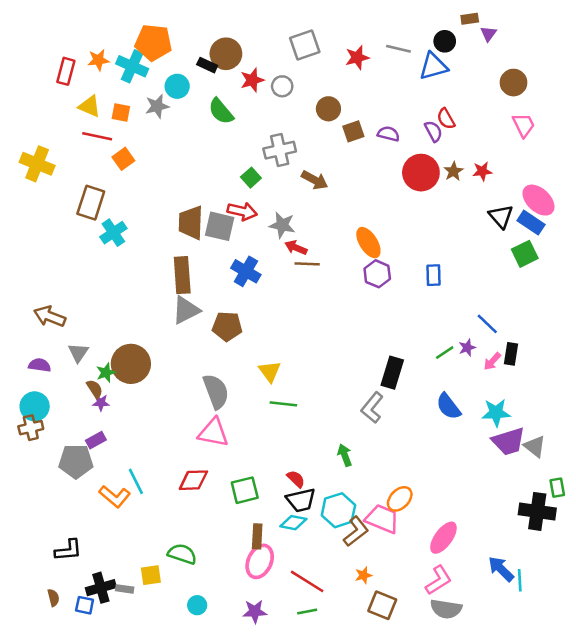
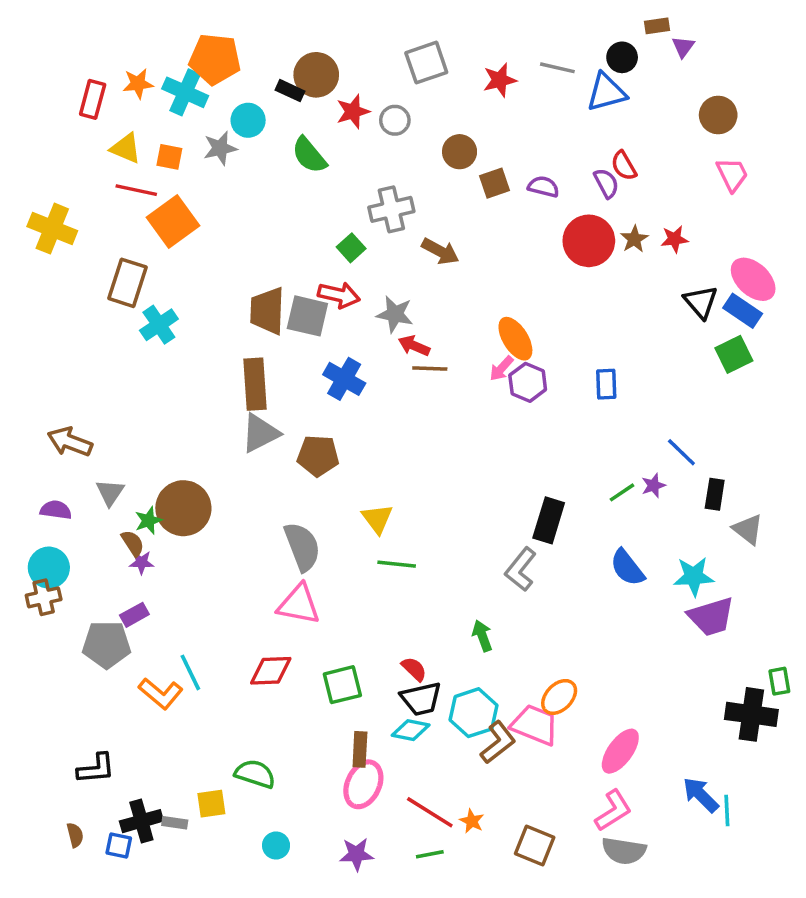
orange square: (123, 159) -> (173, 222), size x1.6
pink arrow: (492, 361) -> (501, 368), moved
gray triangle: (535, 446) -> (748, 529), moved
orange star: (363, 575) -> (472, 821), moved, turned -30

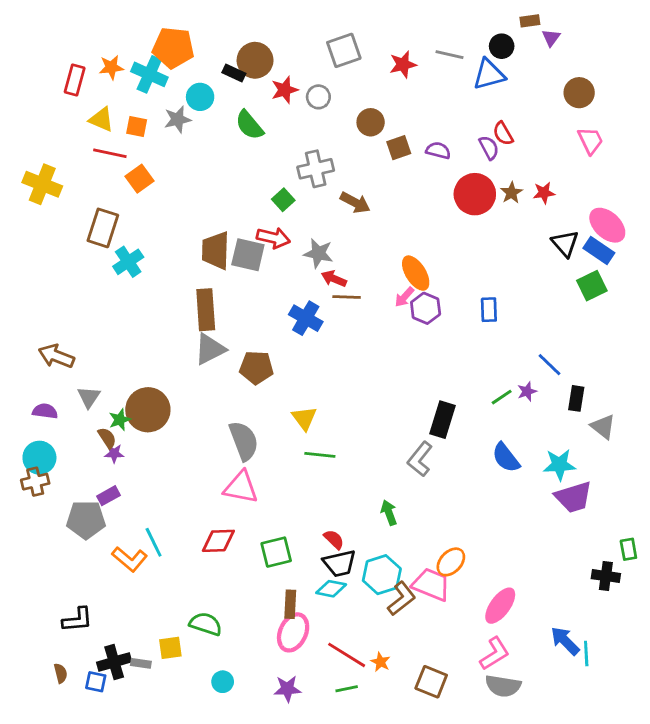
orange square: (173, 222) -> (139, 179), size x0.7
blue cross: (344, 379) -> (306, 318), moved
black cross: (751, 714) -> (606, 576), size x0.7

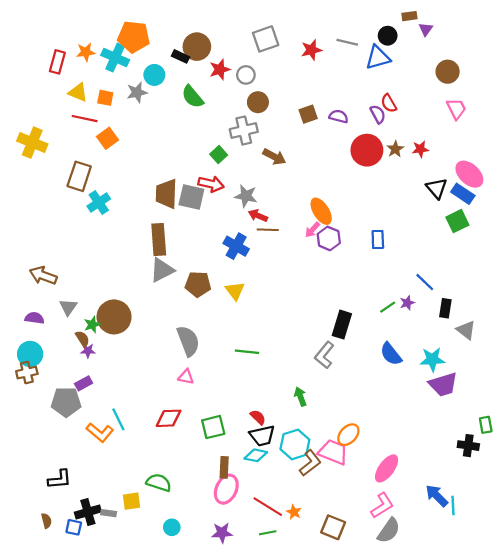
brown circle: (371, 122) -> (258, 102), moved
yellow triangle: (304, 418) -> (235, 291), moved
pink triangle: (241, 487) -> (186, 377), size x0.6
gray semicircle: (503, 686) -> (389, 531), turned -64

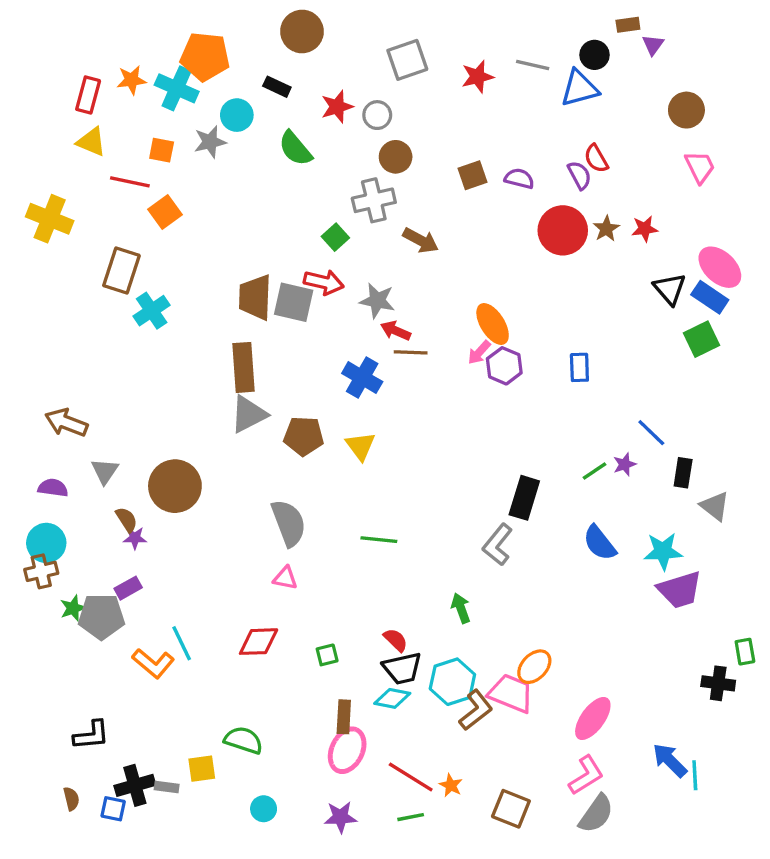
brown circle: (197, 47) -> (302, 31), moved
yellow triangle: (78, 92) -> (91, 142), moved
green star: (92, 325) -> (73, 608), moved
green square: (213, 427) -> (327, 655), size x0.6

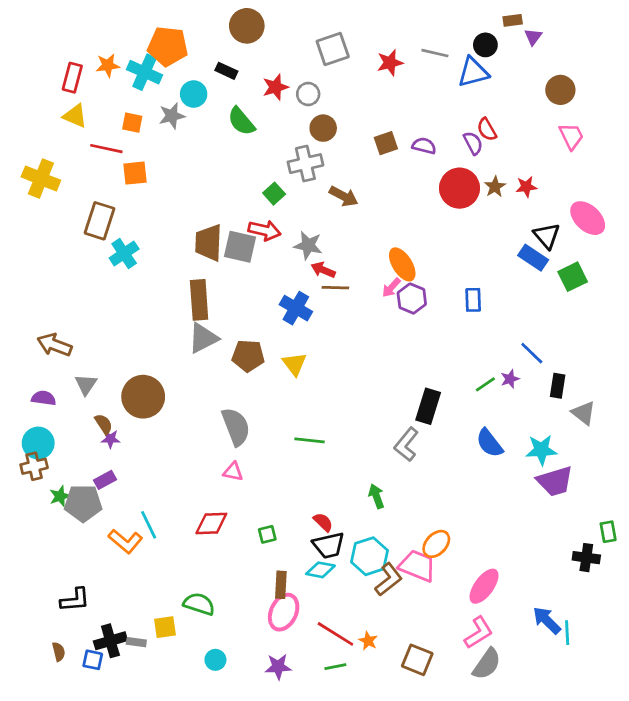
orange square: (165, 212) -> (135, 173), turned 30
blue rectangle: (710, 297) -> (533, 258), moved

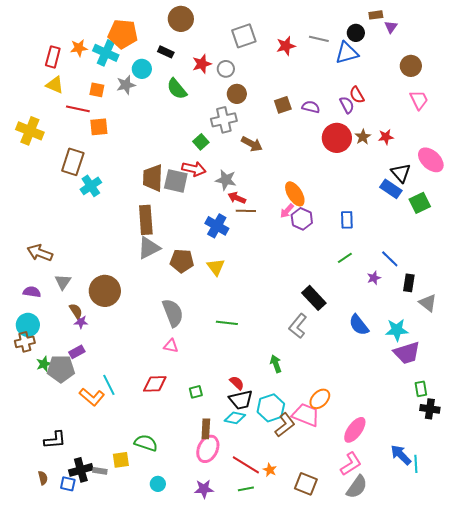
green line: (485, 384) -> (345, 258), moved
black rectangle: (428, 406) -> (314, 298), turned -60
green rectangle: (608, 532) -> (421, 389), moved

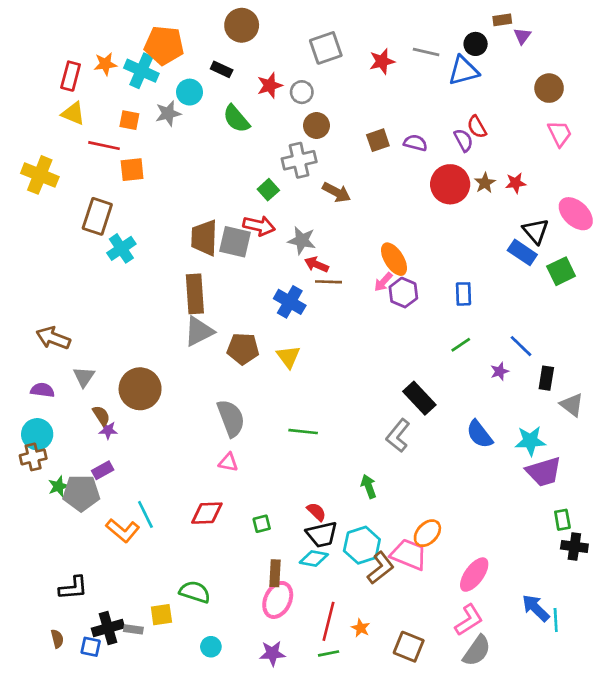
red line: (246, 465) -> (329, 621), turned 72

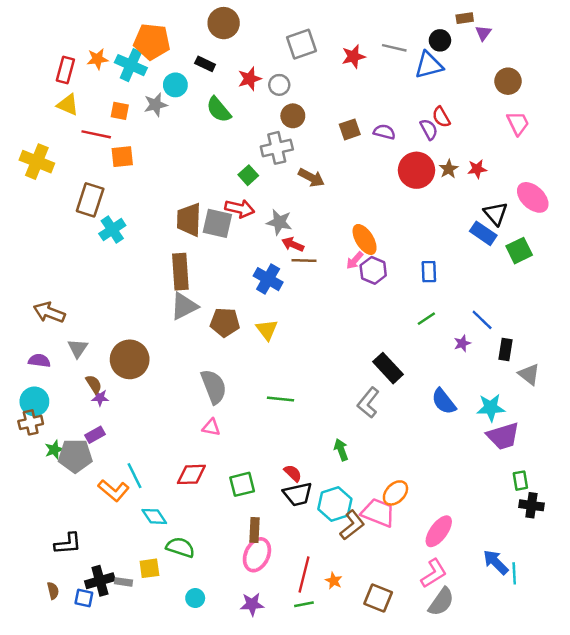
green square: (262, 524) -> (242, 484), size x1.5
cyan diamond: (314, 559) -> (154, 516), moved, turned 45

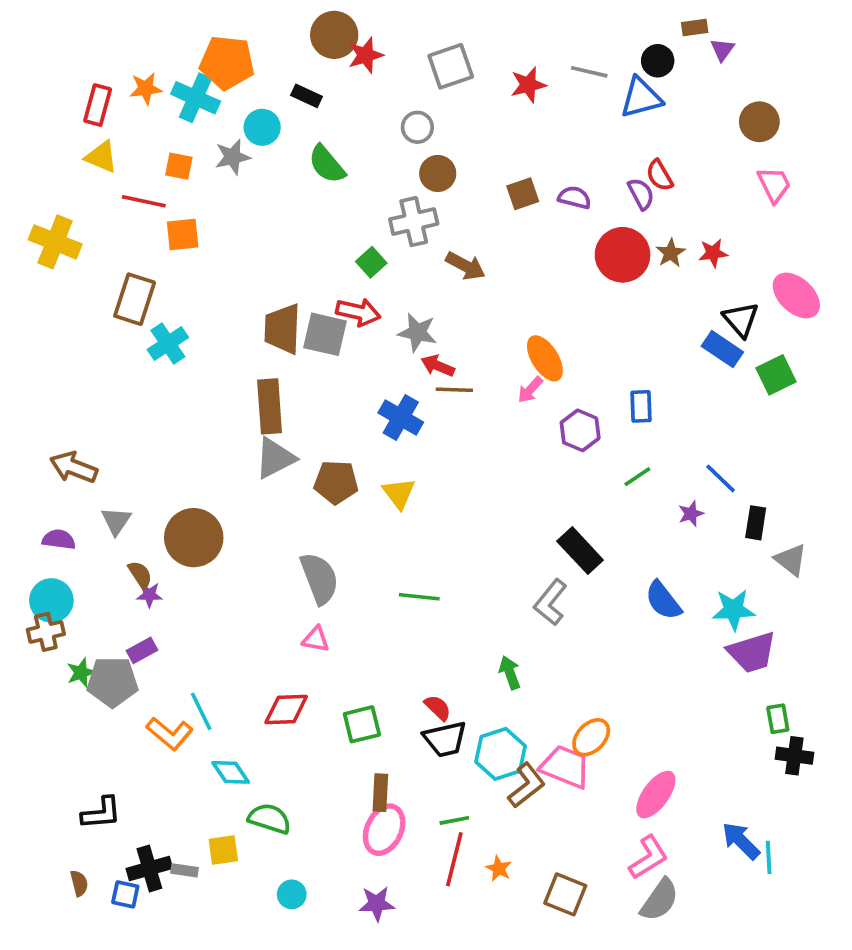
red star: (250, 79) -> (366, 55), moved
purple hexagon: (373, 270) -> (580, 430), moved
green line: (304, 604) -> (454, 820), moved

